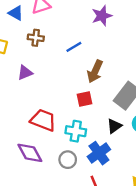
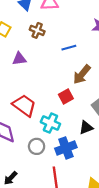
red square: (84, 99) -> (66, 97), turned -32

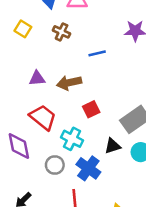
purple triangle: (19, 59) -> (37, 78), moved
brown arrow: (82, 74) -> (69, 83), moved, turned 36
blue cross: (66, 148) -> (88, 168), turned -36

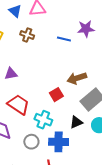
blue line: (97, 53) -> (64, 39), moved, turned 32
brown arrow: (69, 83) -> (77, 78), moved
blue cross: (88, 168) -> (59, 142), turned -30

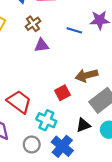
brown cross: (27, 35) -> (33, 24), turned 32
purple triangle: (11, 74) -> (41, 45), moved
blue cross: (59, 142) -> (62, 146), turned 36

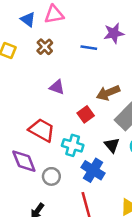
purple triangle: (41, 45) -> (57, 87), moved, turned 35
black triangle: (83, 125) -> (112, 145), turned -42
gray circle: (32, 144) -> (51, 176), moved

